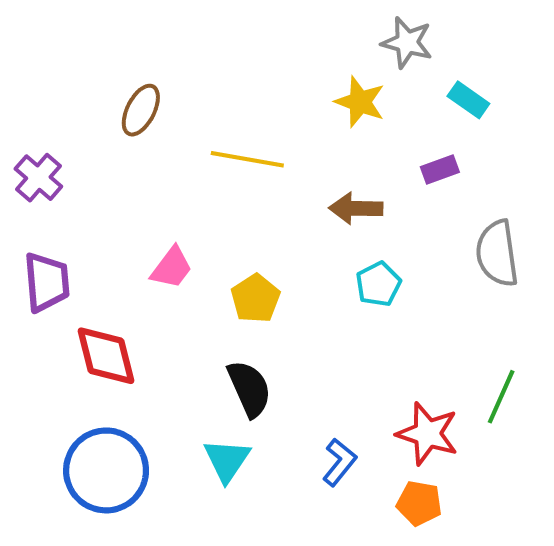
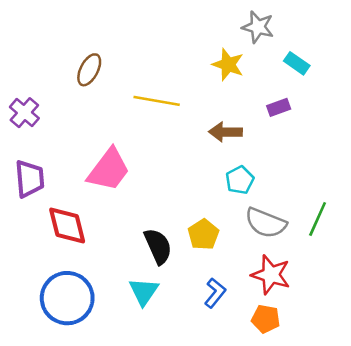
gray semicircle: (497, 253) -> (266, 223), moved, turned -60
pink trapezoid: (172, 268) -> (109, 170), size x1.6
yellow pentagon: (256, 298) -> (203, 235), moved
green line: (501, 397) -> (318, 219), moved

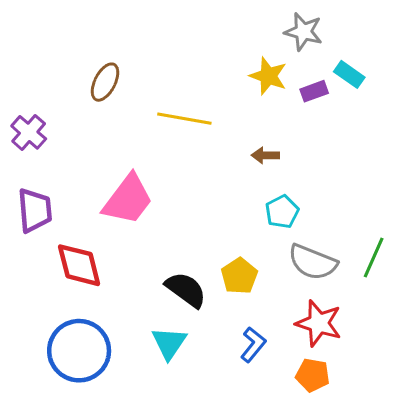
purple rectangle: (279, 107) -> (314, 91), moved
brown arrow: (225, 132) -> (265, 155), size x0.7
black semicircle: (158, 246) -> (186, 290), turned -30

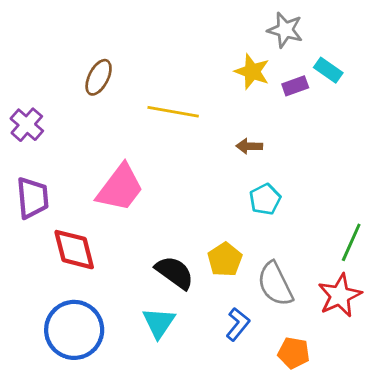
gray semicircle: (313, 262) -> (275, 284), moved, turned 42
red star: (319, 323) -> (340, 295), moved, turned 30

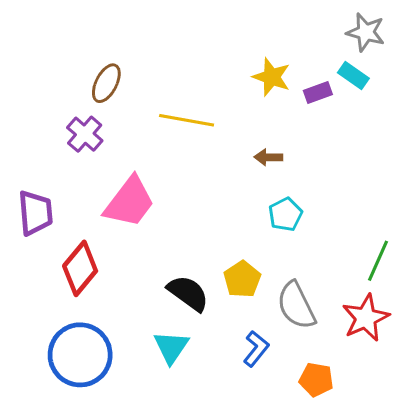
gray star: (285, 30) -> (366, 32), moved
purple cross: (27, 125) -> (85, 134), moved
red diamond: (74, 250) -> (80, 268), turned 54

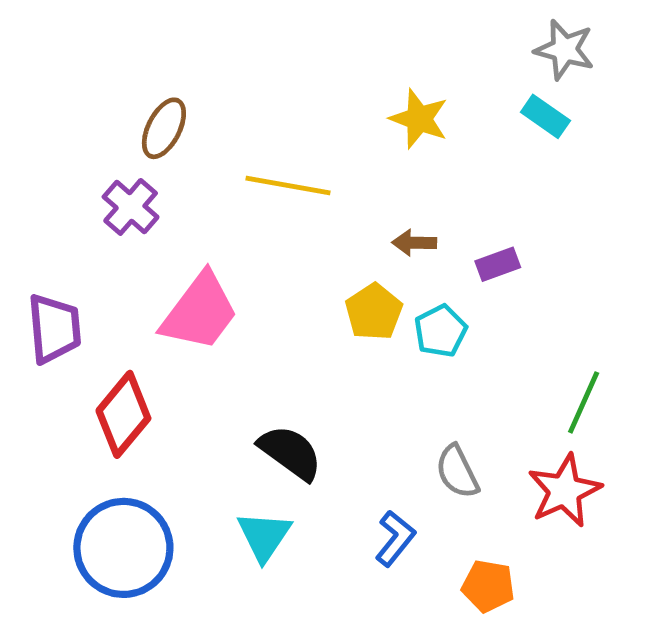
purple rectangle: (318, 92) -> (498, 264), moved
yellow pentagon: (242, 279) -> (374, 312), moved
gray semicircle: (296, 305) -> (457, 472), size x0.7

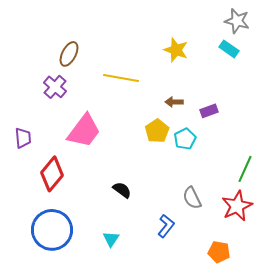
purple trapezoid: (54, 329) -> (23, 138), size x0.7
black semicircle: (290, 453) -> (122, 190), size x0.7
cyan triangle: (264, 536) -> (111, 239), moved, size x0.7
orange pentagon: (488, 586) -> (219, 252), moved

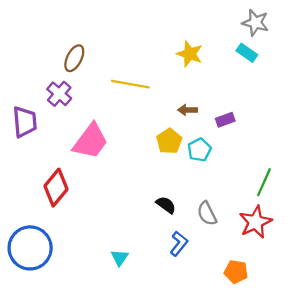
purple trapezoid: (23, 138) -> (25, 122), moved, size x1.4
black semicircle: (122, 190) -> (166, 205), moved
blue circle: (52, 230) -> (30, 248), moved

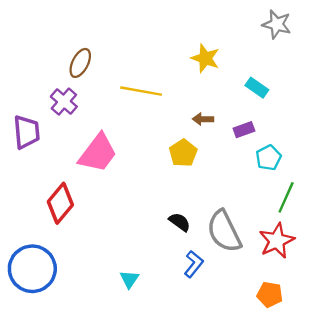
cyan rectangle: (247, 53) -> (257, 88), moved
cyan pentagon: (199, 150) -> (268, 158), moved
gray semicircle: (207, 213) -> (224, 231), size x1.6
orange pentagon: (236, 272) -> (270, 294), moved

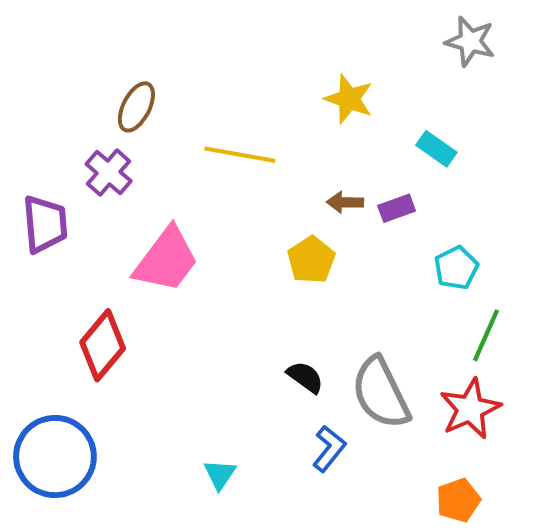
purple rectangle: (244, 130) -> (397, 208), moved
orange pentagon: (270, 294) -> (458, 500), turned -30

